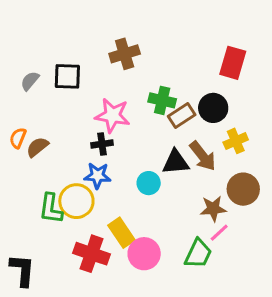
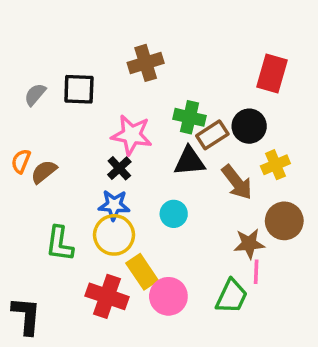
black cross: (102, 144) -> (119, 168), turned -35
black triangle: (176, 162) -> (189, 161), moved
yellow circle: (76, 201) -> (114, 235), moved
pink line: (219, 233) -> (256, 272), turned -45

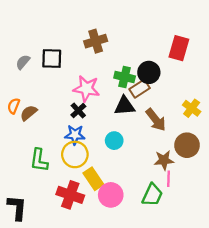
black circle: (249, 126) -> (149, 72), moved
yellow cross: (275, 165) -> (192, 108), moved, turned -30

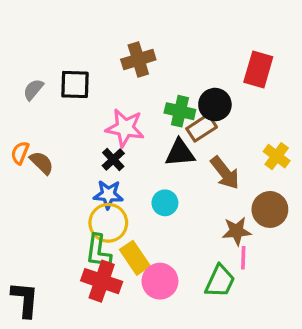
brown semicircle: (29, 113) -> (42, 163), turned 84
green L-shape: (39, 160) -> (98, 251), moved

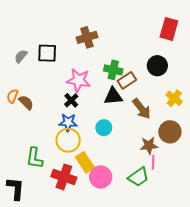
red rectangle: (258, 70) -> (169, 29), moved
black circle: (215, 105) -> (157, 66), moved
green L-shape: (98, 251) -> (34, 158), moved
green trapezoid: (220, 281) -> (138, 177), turned 30

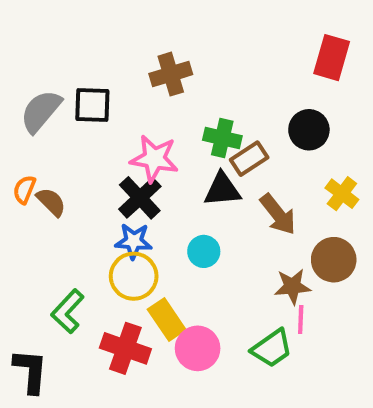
gray semicircle: (21, 56) -> (41, 111), size x1.6
black cross: (71, 100) -> (140, 198), size x1.5
green L-shape: (34, 158) -> (68, 311), turned 35

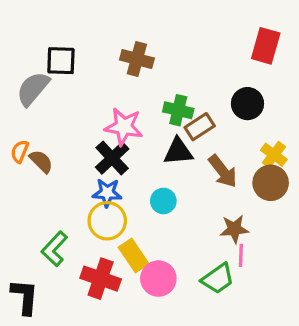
brown cross: (171, 74) -> (137, 59), turned 32
black square: (92, 105) -> (61, 61), moved
brown circle: (334, 260) -> (271, 183), moved

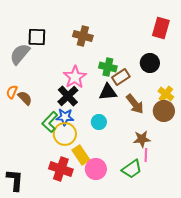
pink star: (124, 127) -> (75, 77), turned 30
green L-shape: (54, 249) -> (50, 122), moved

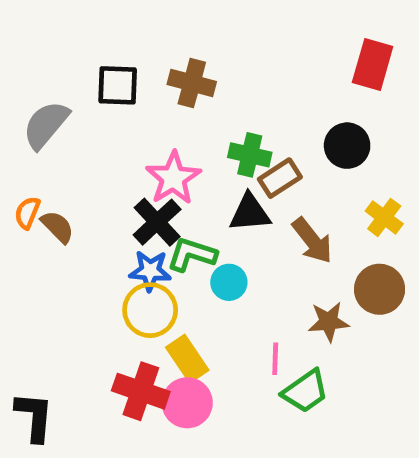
black square: (37, 37) -> (118, 85), moved
brown circle: (164, 111) -> (380, 289), moved
green L-shape: (50, 122) -> (192, 254), moved, turned 65
pink line: (146, 155) -> (275, 359), moved
pink circle: (96, 169) -> (187, 403), moved

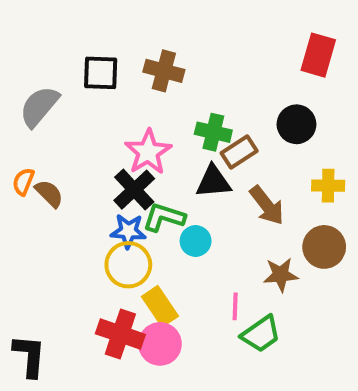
yellow cross: (384, 217) -> (328, 186), turned -36

